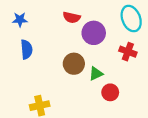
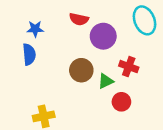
blue star: (20, 20) -> (35, 29), moved
red cross: (128, 52) -> (129, 67), moved

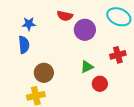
cyan ellipse: (144, 20) -> (119, 17), turned -45
red cross: (129, 67) -> (118, 55), moved, turned -35
brown circle: (81, 70) -> (44, 73), moved

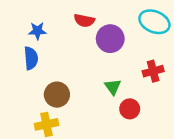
green triangle: (87, 67) -> (113, 87), turned -40

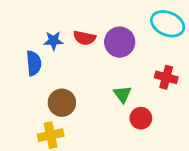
red semicircle: (84, 20) -> (84, 38), moved
blue star: (37, 31) -> (53, 41), moved
red cross: (153, 71) -> (166, 77), turned 30

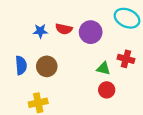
blue semicircle: (34, 63) -> (21, 65), moved
green triangle: (122, 94) -> (103, 69), moved, turned -40
brown circle: (62, 103) -> (47, 66), moved

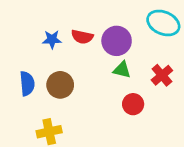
red cross: (126, 59) -> (162, 75), turned 35
green triangle: (103, 69) -> (122, 70), moved
red circle: (107, 90) -> (133, 104), moved

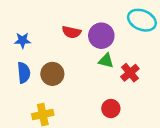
blue star: (52, 39) -> (23, 40), moved
red cross: (162, 75) -> (130, 73), moved
red circle: (133, 104) -> (111, 109), moved

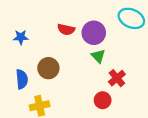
green triangle: (106, 61) -> (98, 56), turned 32
blue semicircle: (24, 73) -> (22, 79), moved
red cross: (130, 73) -> (117, 78), moved

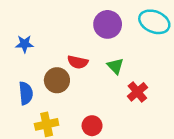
red semicircle: (66, 29) -> (78, 62), moved
purple circle: (94, 33) -> (108, 24), moved
red circle: (103, 100) -> (92, 126), moved

